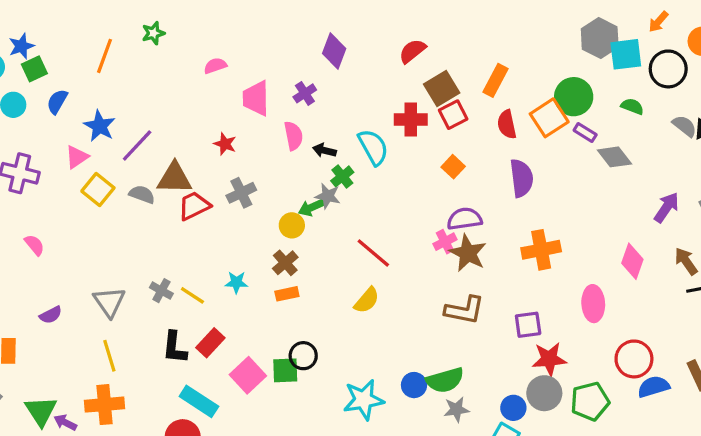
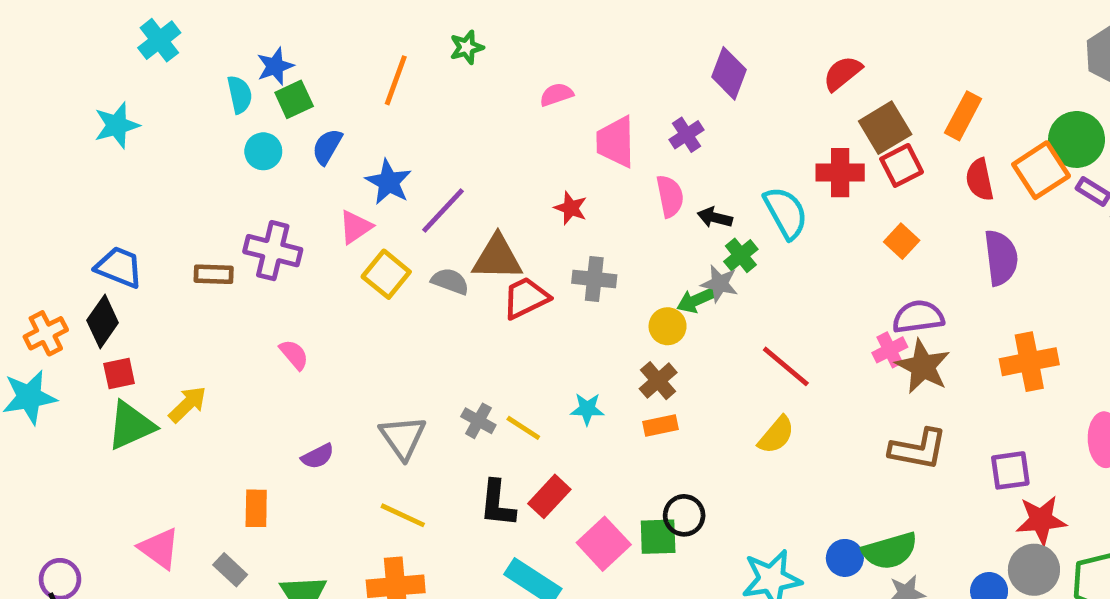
gray cross: (241, 193) -> (594, 279), turned 32
yellow line: (109, 356) -> (403, 515), turned -48

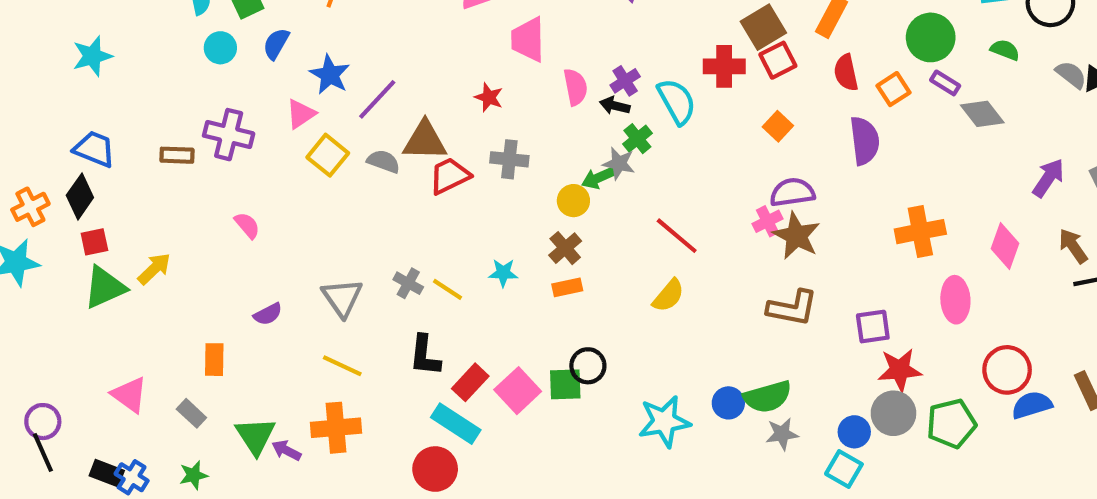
cyan star: (117, 125) -> (92, 56), moved
purple cross: (686, 135) -> (625, 81), moved
orange square: (1041, 170) -> (893, 89), moved, size x0.7
orange cross: (1029, 362) -> (920, 232), moved
red rectangle: (549, 496) -> (470, 382), moved

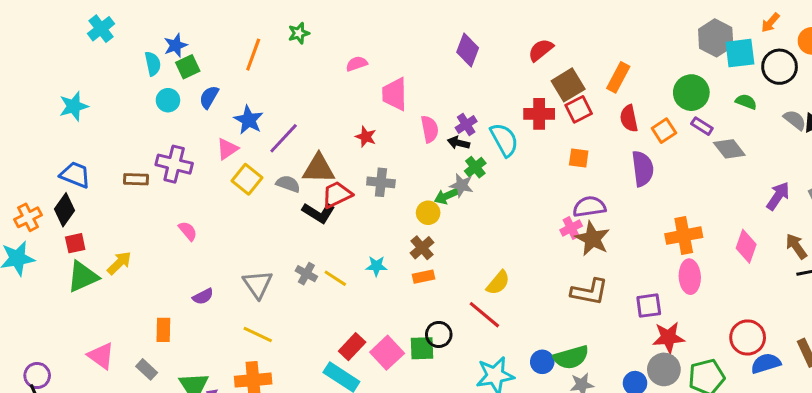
orange square: (778, 126) -> (579, 158), turned -35
red line: (677, 236) -> (484, 315), moved
pink ellipse: (955, 300) -> (690, 277), moved
black L-shape: (425, 355) -> (319, 213), moved, turned -64

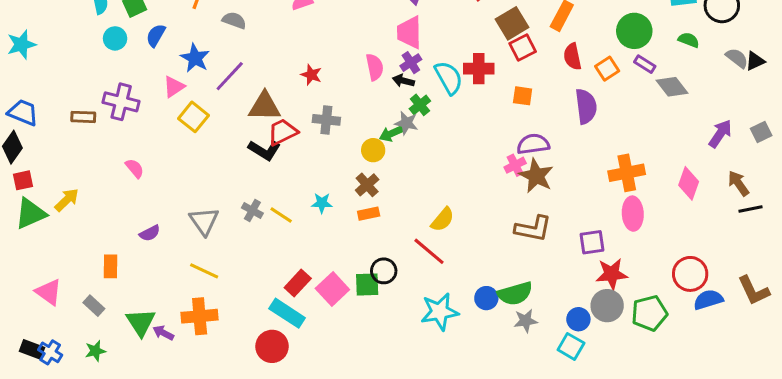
pink trapezoid: (395, 94) -> (409, 32), moved
red cross: (539, 114) -> (479, 69), moved
gray semicircle: (288, 184) -> (234, 20), moved

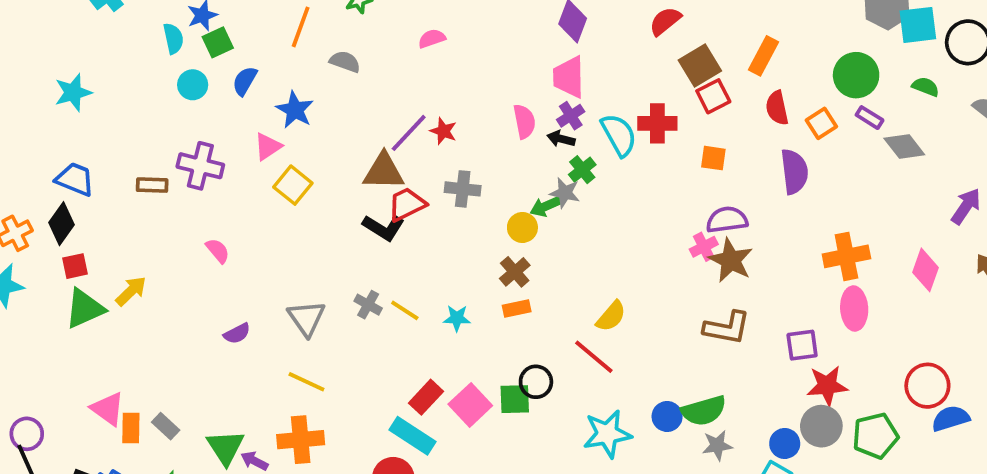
purple line: (230, 76) -> (409, 133), moved
cyan star: (322, 203) -> (457, 318), moved
orange rectangle: (110, 266) -> (131, 428), moved

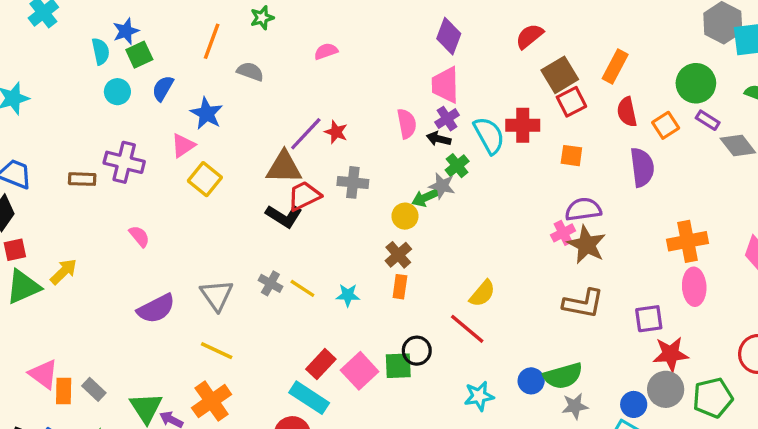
orange rectangle: (517, 308) -> (400, 287), turned -70
purple semicircle: (237, 334) -> (156, 309), size x1.6
cyan star: (607, 434) -> (479, 396), size x0.7
orange cross: (301, 440) -> (212, 401), turned -30

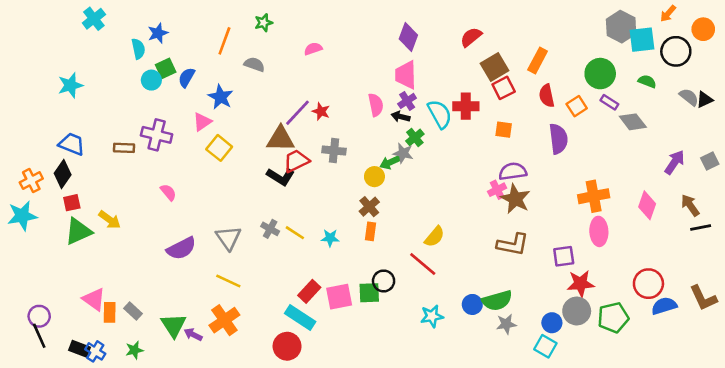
green square: (139, 55) -> (166, 68), moved
yellow arrow: (64, 272) -> (110, 220), turned 80
pink square: (360, 371) -> (339, 297), turned 32

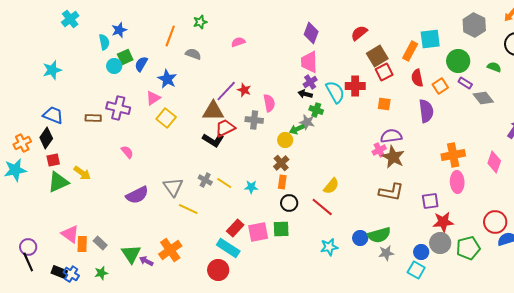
cyan square: (642, 40) -> (430, 39), moved
pink semicircle: (376, 105) -> (269, 103), moved
green cross: (415, 137) -> (316, 110), turned -32
yellow line: (228, 281) -> (188, 209), moved
black circle: (384, 281) -> (289, 203), moved

